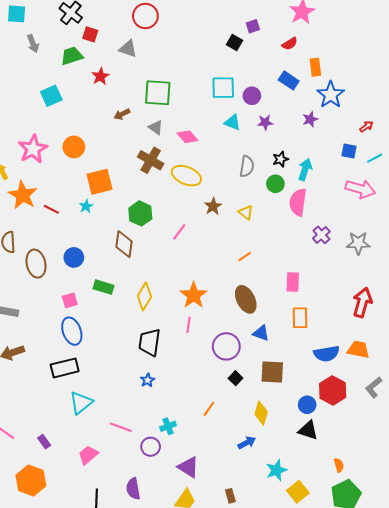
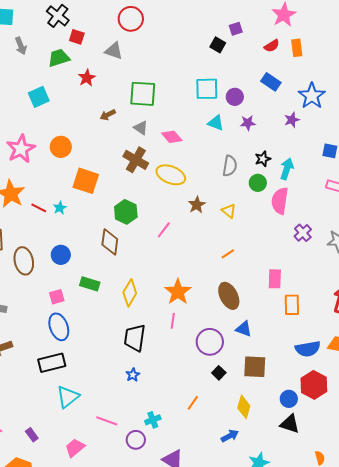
orange rectangle: (315, 67) -> (297, 48), moved
orange square: (99, 182) -> (86, 181), turned 32
cyan star: (86, 206) -> (60, 208), moved
orange rectangle: (300, 318) -> (292, 305), moved

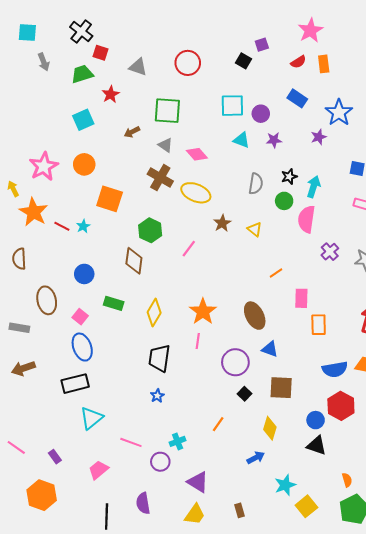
red circle: (131, 19) -> (188, 63), moved
cyan square: (39, 97) -> (83, 120), moved
orange line: (228, 254) -> (276, 273), moved
brown ellipse: (24, 261) -> (47, 300), moved
pink square: (57, 297) -> (80, 317), turned -35

